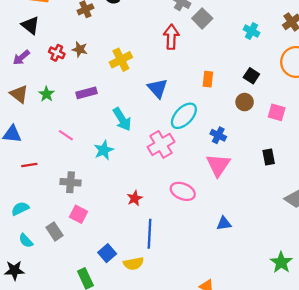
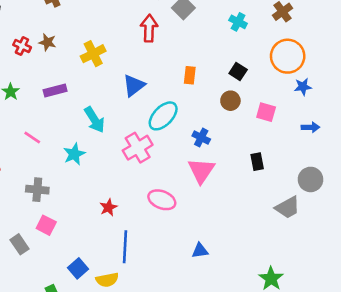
blue triangle: (158, 88) -> (134, 85), turned 35
blue triangle: (224, 223) -> (200, 251), moved

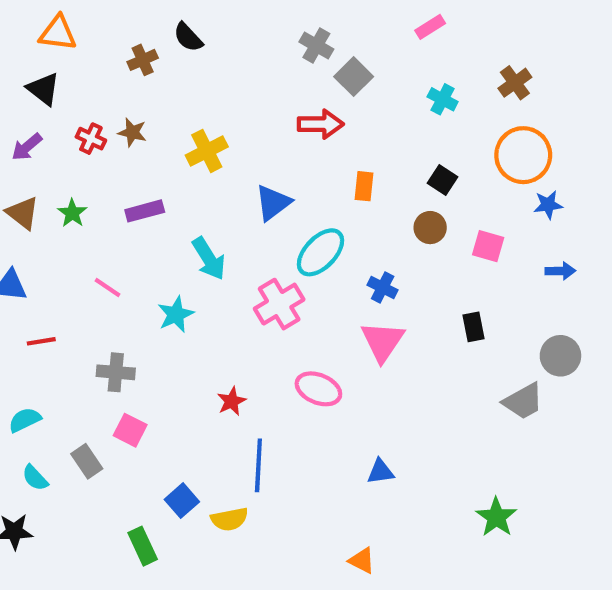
red arrow: (149, 28) -> (321, 124), moved, turned 88

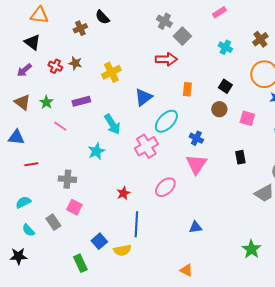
pink line: (107, 288) -> (60, 126), moved
pink ellipse: (318, 389) -> (165, 187), turned -65

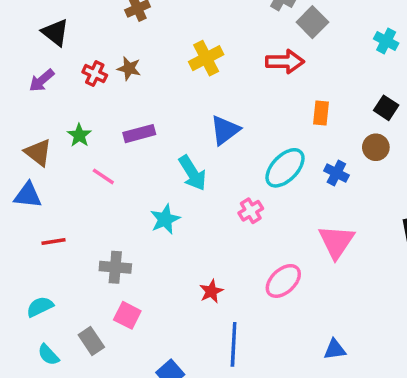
yellow cross: (111, 72) -> (206, 58), moved
blue triangle: (143, 97) -> (225, 130), moved
brown triangle: (22, 102) -> (38, 152), moved
blue cross: (196, 138) -> (336, 173), moved
pink cross: (146, 146) -> (251, 211), size x0.6

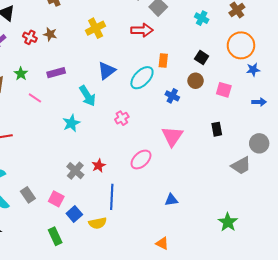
cyan ellipse: (285, 168) -> (142, 78), moved
gray cross: (115, 267) -> (75, 171), moved, turned 36
pink square: (127, 315) -> (56, 199), moved

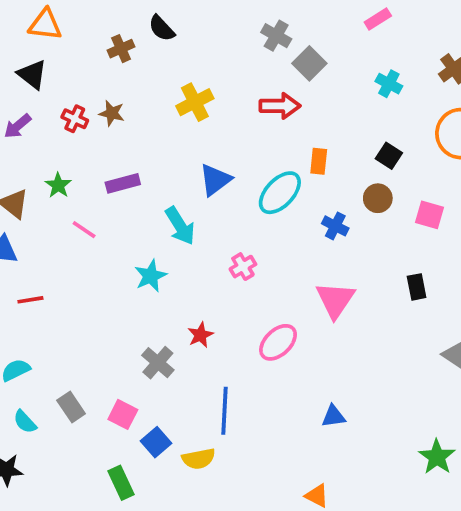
red star: (99, 166) -> (200, 335), moved

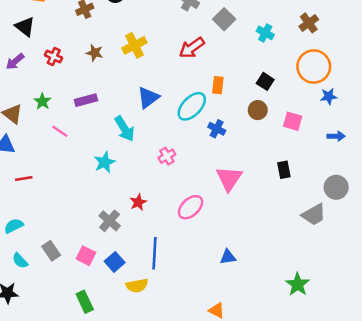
gray square: (309, 63) -> (224, 19), moved
red arrow: (280, 106) -> (192, 48), turned 145
brown star: (112, 113) -> (95, 53), moved
blue cross: (335, 226) -> (217, 129), moved
blue square: (156, 442) -> (115, 262), moved

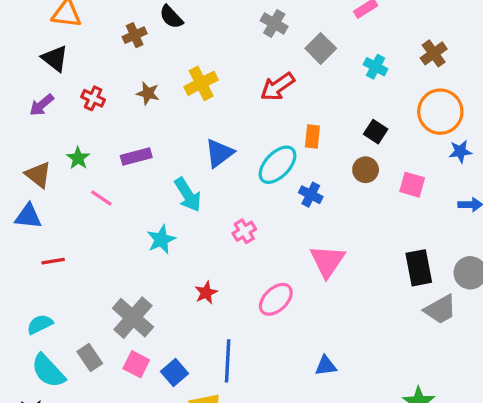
black rectangle: (284, 170) -> (419, 268), moved, size x1.5
gray cross: (110, 221) -> (133, 318), moved, size x1.4
cyan semicircle: (20, 261) -> (48, 371), size x1.6

